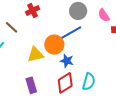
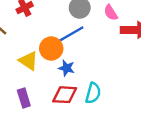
yellow triangle: (35, 55) -> (28, 61), turned 48
red diamond: (65, 83) -> (65, 95), turned 35

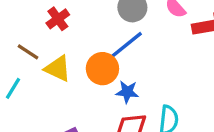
yellow triangle: (28, 61) -> (58, 69), moved

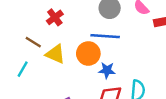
blue line: (126, 45) -> (105, 36), turned 44

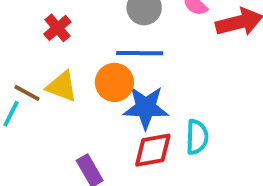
brown line: (33, 42) -> (27, 93), moved
blue star: (107, 70) -> (146, 108), size x1.6

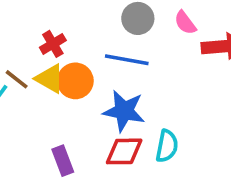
red cross: (57, 28) -> (53, 44), moved
orange circle: (114, 82) -> (75, 81), moved

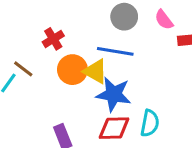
yellow triangle: (50, 79) -> (95, 71), moved

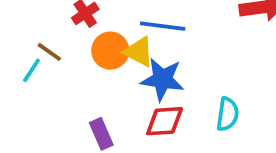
cyan semicircle: (150, 123) -> (228, 114), moved

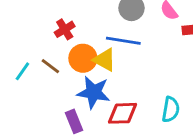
brown line: (49, 52) -> (50, 66), moved
blue star: (162, 79) -> (94, 92), moved

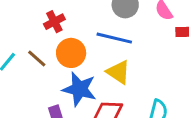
yellow triangle: (105, 60) -> (118, 72), moved

